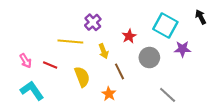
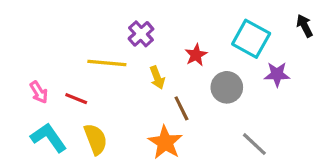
yellow semicircle: (82, 77) -> (96, 139), moved
orange star: (109, 94) -> (165, 142), size x1.5

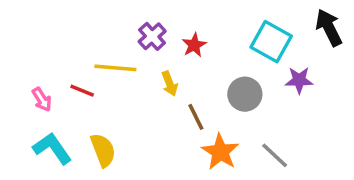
black arrow: (305, 26) -> (329, 28), size x1.5
red star: (196, 55) -> (194, 45), moved
red line: (76, 99) -> (82, 91), moved
orange star: (165, 142) -> (220, 152), moved

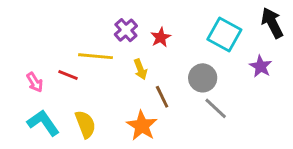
purple star: (299, 80) -> (261, 66), moved, turned 30
orange star: (220, 152) -> (142, 126), moved
gray line: (275, 155) -> (216, 108), moved

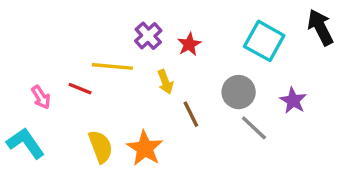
purple star: (261, 66) -> (293, 101), moved
cyan L-shape: (43, 123) -> (26, 143), moved
orange star: (142, 126) -> (145, 148), moved

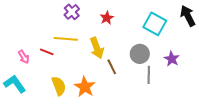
purple cross: (148, 36) -> (72, 12), moved
red star: (189, 44) -> (107, 18), moved
yellow arrow: (165, 82) -> (97, 48), size x1.5
gray line: (254, 128) -> (149, 75), turned 48

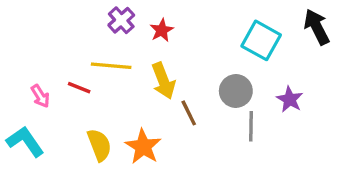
red star: (107, 18) -> (162, 30), moved

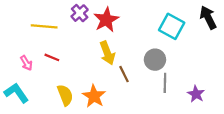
red star: (162, 30) -> (106, 20), size x1.6
yellow line: (111, 66) -> (44, 26), moved
purple star: (290, 99) -> (196, 94), moved

